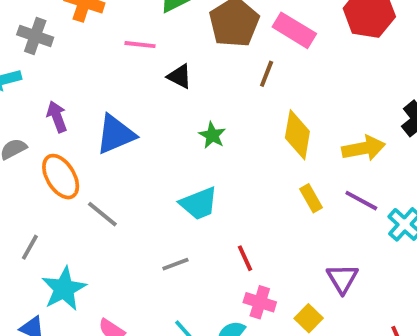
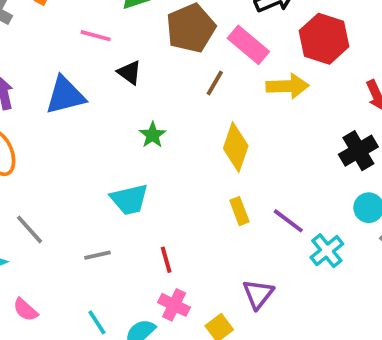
blue triangle: (115, 134) -> (65, 95), moved
yellow arrow: (364, 148) -> (287, 86), moved
gray line: (102, 214) -> (29, 229), moved

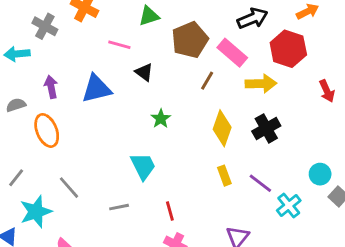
black cross: (358, 151) -> (266, 128), moved
cyan trapezoid: (129, 199) -> (143, 166), turned -104

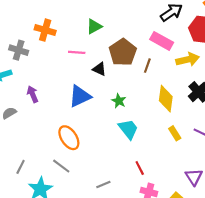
brown pentagon: (190, 40) -> (123, 52), moved
blue triangle: (96, 89) -> (80, 96), moved
orange ellipse: (47, 130) -> (69, 138), moved
cyan trapezoid: (143, 166) -> (128, 129), moved
gray line: (119, 207) -> (103, 185), moved

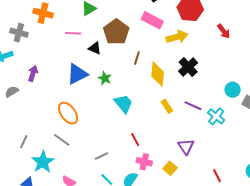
brown line: (147, 66) -> (137, 58), moved
purple arrow: (33, 94) -> (33, 73), turned 42
green star: (119, 101) -> (105, 78), moved

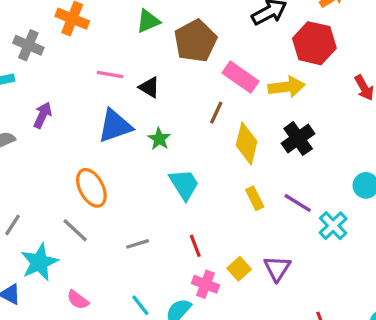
pink rectangle: (152, 20) -> (241, 77), moved
brown pentagon: (116, 32) -> (195, 41), moved
pink line: (73, 33) -> (110, 74), moved
gray line: (101, 156) -> (137, 244), moved
yellow square: (170, 168) -> (239, 269), moved

